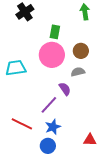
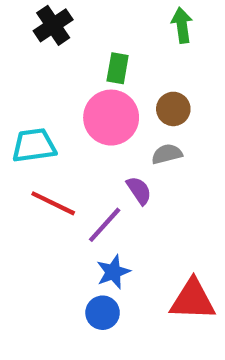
red line: (22, 124) -> (53, 203), moved
red triangle: (90, 140) -> (193, 300), size x1.6

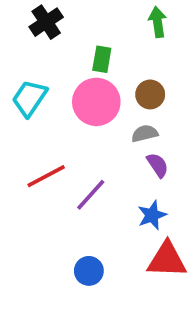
cyan trapezoid: (34, 145) -> (29, 98), moved, turned -48
purple semicircle: (139, 190) -> (158, 165), moved
red line: (53, 203) -> (46, 176), turned -54
blue star: (113, 272) -> (152, 215), moved

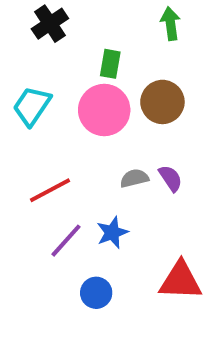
brown circle: (150, 94) -> (162, 102), size x1.4
gray semicircle: (145, 133) -> (134, 178), moved
purple line: (91, 195) -> (66, 241), moved
blue star: (152, 215) -> (112, 233), moved

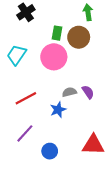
brown circle: (162, 102) -> (79, 37), moved
blue star: (112, 233) -> (58, 110), moved
purple line: (66, 241) -> (25, 133), moved

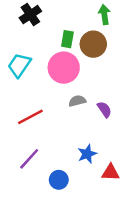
gray semicircle: (69, 92) -> (77, 101), moved
blue star: (58, 110) -> (87, 154), moved
red triangle: (93, 145) -> (111, 172), size x0.7

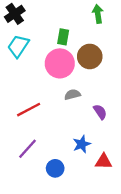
black cross: (30, 15) -> (15, 14), moved
brown circle: (93, 44) -> (90, 56), moved
cyan trapezoid: (19, 65) -> (18, 46), moved
purple semicircle: (104, 110) -> (100, 112), moved

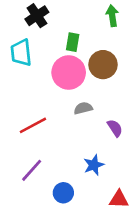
black cross: (15, 14) -> (37, 16), moved
cyan trapezoid: (18, 46) -> (21, 53), turned -40
red triangle: (104, 161) -> (119, 199), moved

